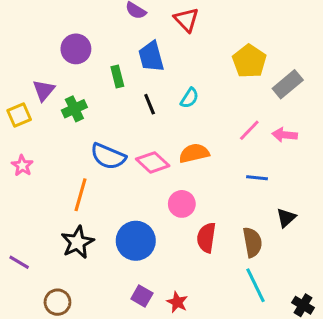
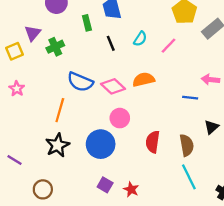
pink line: (249, 130) -> (169, 46), moved
pink arrow: (285, 135) -> (210, 80), moved
pink circle: (182, 204) -> (120, 118), moved

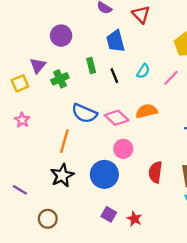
green rectangle: (87, 23) -> (91, 66), moved

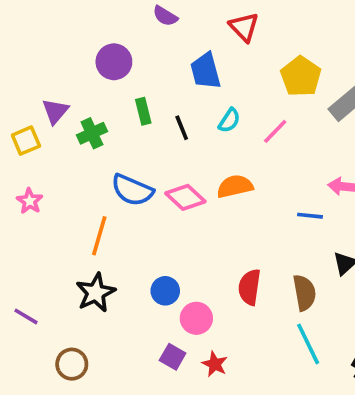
red triangle: (141, 14) -> (244, 27), moved
purple circle: (61, 36) -> (114, 62), moved
blue trapezoid: (115, 41) -> (206, 71), moved
pink circle: (123, 149) -> (196, 318), moved
blue circle: (104, 174) -> (165, 291), size x0.6

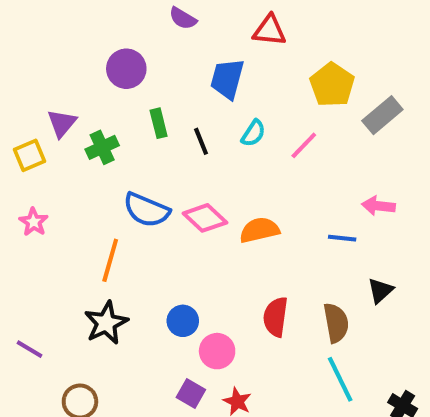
red triangle: (244, 27) -> (270, 30), turned -40
blue trapezoid: (206, 71) -> (227, 79), turned 30
orange semicircle: (235, 186) -> (259, 230), moved

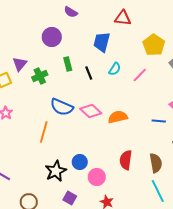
purple semicircle: (183, 18) -> (71, 12), moved
black star: (106, 323) -> (56, 171), moved
purple square: (191, 393) -> (70, 198), moved

